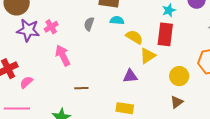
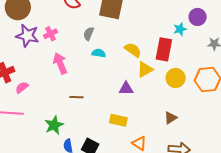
cyan star: (169, 10) -> (180, 29), moved
cyan semicircle: (117, 20) -> (99, 53), moved
yellow circle: (179, 76) -> (176, 78), moved

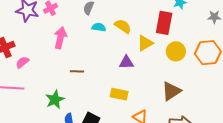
yellow semicircle: (133, 50) -> (123, 26), moved
pink arrow: (60, 63) -> (60, 38), turned 35
brown triangle: (171, 118) -> (171, 91), size x1.5

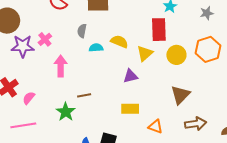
green star: (55, 100) -> (66, 112), moved

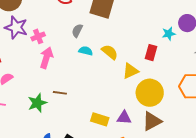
red rectangle: (159, 30) -> (151, 53), size x0.7
pink cross: (45, 39) -> (38, 36), moved
yellow circle: (176, 55) -> (150, 93), moved, size x1.4
purple triangle: (130, 76) -> (124, 118), moved

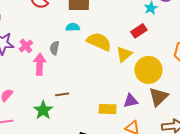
gray semicircle: (77, 31) -> (54, 48), moved
cyan semicircle: (86, 51) -> (73, 27), moved
yellow semicircle: (110, 52) -> (99, 42), size x1.4
red rectangle: (151, 53) -> (139, 31), turned 56

